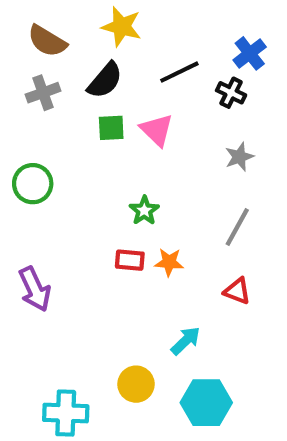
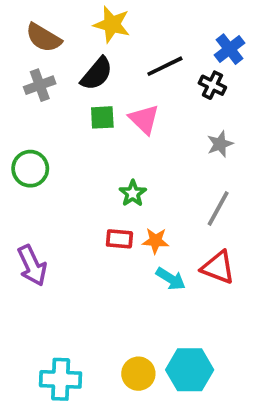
red triangle: (237, 291) -> (218, 267), size x1.4
cyan arrow: (186, 341) -> (171, 279), moved, turned 76
yellow circle: (136, 384) -> (138, 374), moved

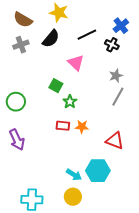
green square: (102, 117) -> (56, 86), moved, turned 32
green circle: (30, 169) -> (16, 102), moved
gray line: (218, 209) -> (118, 97), moved
cyan arrow: (171, 279) -> (74, 175), moved
cyan hexagon: (190, 370) -> (98, 171), moved

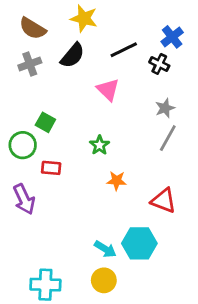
green square: (56, 86) -> (45, 122), moved
red rectangle: (63, 126) -> (51, 168), moved

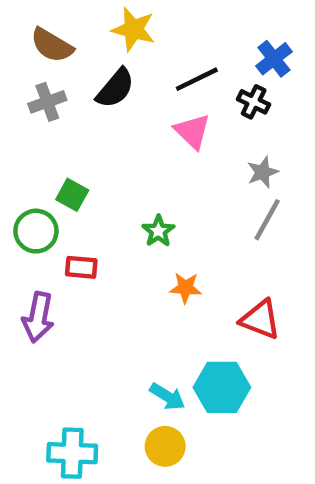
pink triangle: (108, 90) -> (192, 131), moved
purple arrow: (24, 199) -> (38, 317), turned 36

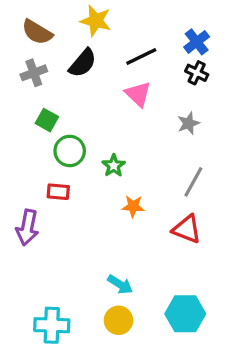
black cross: (254, 102) -> (197, 73), moved
green square: (72, 195) -> (47, 120), moved
gray line: (267, 220) -> (193, 182), moved
green circle: (36, 231) -> (70, 151), moved
cyan hexagon: (222, 387) -> (185, 314), moved

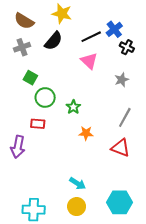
blue cross: (197, 42) -> (114, 29), moved

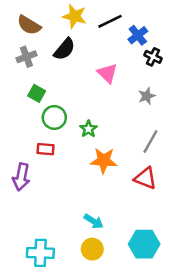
black line: (91, 37) -> (110, 21), moved
orange star: (86, 133) -> (104, 161), size x1.5

